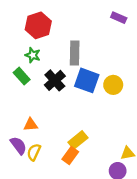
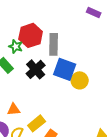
red hexagon: (38, 25) -> (31, 35), moved
yellow circle: (113, 85) -> (80, 80), moved
yellow rectangle: (78, 140) -> (37, 123), moved

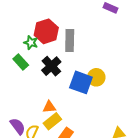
blue square: (65, 69) -> (81, 82), moved
orange triangle: (14, 109) -> (49, 107), moved

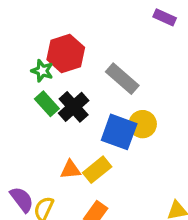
gray rectangle: (70, 41) -> (122, 79), moved, turned -50
green rectangle: (21, 62) -> (47, 104), moved
yellow rectangle: (52, 121) -> (97, 170), moved

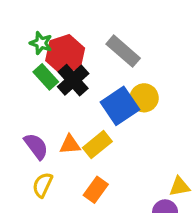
red hexagon: (66, 53) -> (65, 54), moved
blue square: (119, 132) -> (120, 106), turned 36
purple semicircle: (22, 199) -> (36, 146), moved

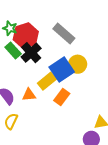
yellow rectangle: (97, 145) -> (47, 81), moved
orange rectangle: (96, 190) -> (62, 97), moved

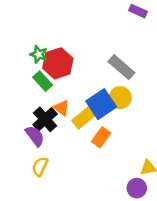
gray rectangle: (64, 34) -> (121, 67), moved
black cross: (31, 53) -> (45, 119), moved
orange triangle: (29, 95) -> (62, 108), moved, turned 40

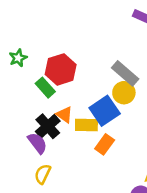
green star: (39, 54) -> (18, 58), moved, turned 30
yellow circle: (120, 98) -> (124, 93), moved
yellow rectangle: (83, 118) -> (86, 125), turned 40

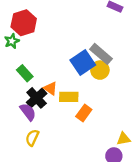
red hexagon: (61, 69) -> (24, 23), moved
green rectangle: (45, 88) -> (25, 73), moved
blue square: (105, 111) -> (83, 63), moved

